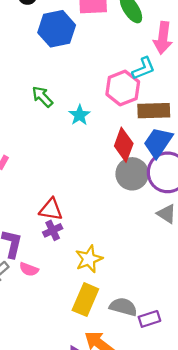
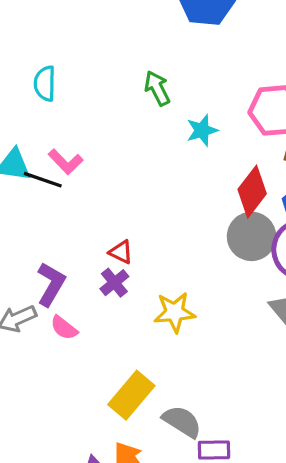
red triangle: (51, 209) -> (121, 252), size x0.7
purple cross: (53, 230) -> (114, 283), turned -30
yellow star: (89, 259) -> (175, 312), moved

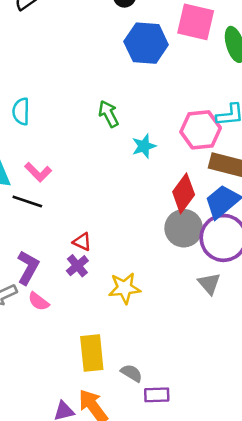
black line: (43, 180) -> (27, 202), moved
yellow rectangle: (131, 395) -> (92, 353), turned -45
gray semicircle: (182, 422) -> (132, 373), size x0.7

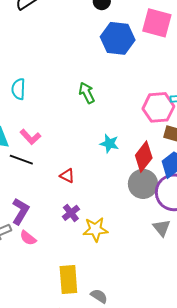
cyan star: (144, 146) -> (109, 144), moved, turned 30
red triangle: (82, 242) -> (67, 176), moved
purple cross: (77, 266) -> (71, 213), moved

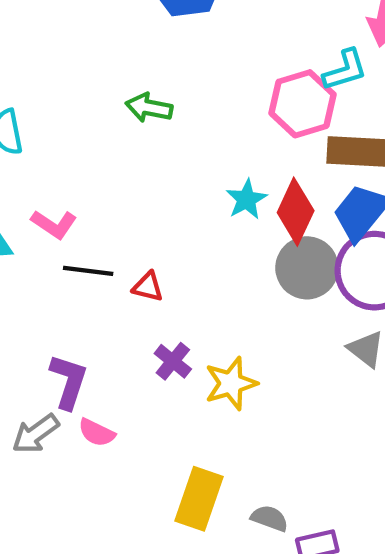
green arrow: (87, 93) -> (149, 108), turned -40
cyan star: (109, 144) -> (246, 199), moved, turned -30
black line: (21, 160) -> (88, 271), moved
yellow rectangle: (68, 279) -> (199, 499), turned 36

